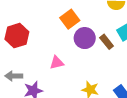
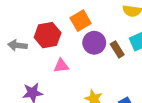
red hexagon: (17, 36) -> (48, 35), moved
gray arrow: (14, 76) -> (18, 45), moved

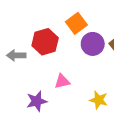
pink triangle: (61, 66) -> (62, 81), moved

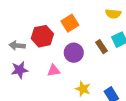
purple circle: (93, 44) -> (74, 53), moved
purple star: (37, 101) -> (20, 70), moved

